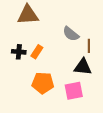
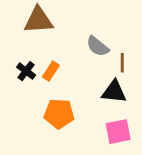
black cross: (19, 52) -> (26, 71), turned 32
pink square: (74, 91) -> (118, 132), moved

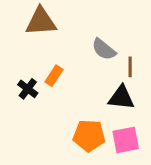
black cross: (26, 71) -> (28, 89), moved
orange pentagon: (59, 114) -> (89, 136), moved

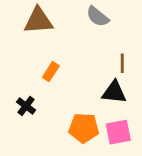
gray semicircle: (104, 49) -> (98, 17), moved
black cross: (28, 89) -> (26, 106), moved

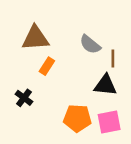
gray semicircle: (98, 17) -> (90, 44), moved
brown triangle: (38, 21) -> (35, 38), moved

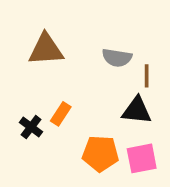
gray semicircle: (90, 44) -> (117, 58), turned -30
orange rectangle: (47, 66) -> (61, 114), moved

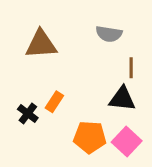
gray semicircle: (117, 58) -> (109, 34), moved
pink square: (142, 158) -> (127, 142), turned -36

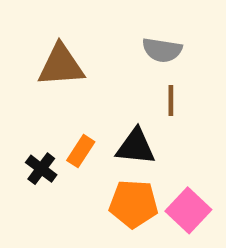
brown line: (131, 68) -> (171, 101), moved
black triangle: (122, 99) -> (136, 147), moved

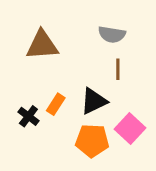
black triangle: (136, 147) -> (94, 101), turned -32
pink square: (188, 210) -> (130, 128), moved

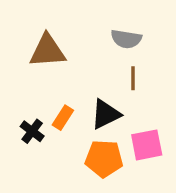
pink square: (130, 128) -> (147, 145), turned 36

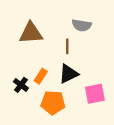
brown line: (133, 78) -> (67, 46), moved
orange pentagon: (104, 159) -> (53, 103), moved

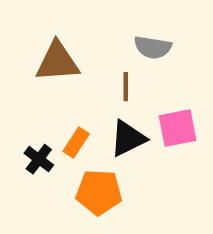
pink square: (95, 94) -> (178, 128), moved

